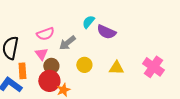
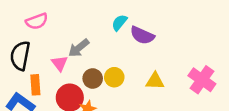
pink semicircle: (45, 34) -> (37, 21), moved
gray arrow: (67, 43) -> (79, 48), moved
brown circle: (51, 66) -> (93, 78), moved

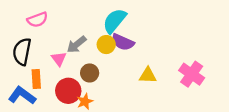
cyan semicircle: (119, 23) -> (114, 21), size x1.6
purple semicircle: (142, 35) -> (123, 42), moved
yellow circle: (114, 77) -> (106, 45), moved

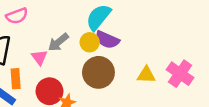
brown circle: (90, 73) -> (98, 72), moved, size x1.6
yellow triangle: (148, 75) -> (146, 75), moved

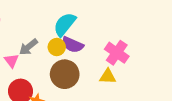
pink cross: (180, 74) -> (117, 53), moved

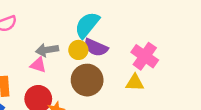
gray arrow: (28, 47) -> (47, 50), turned 30
pink triangle: (11, 61) -> (38, 65), moved, turned -35

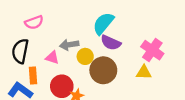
yellow circle: (78, 50) -> (85, 56), moved
pink triangle: (38, 65) -> (52, 58), moved

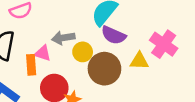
yellow triangle: (144, 72) -> (139, 61), moved
orange rectangle: (33, 76) -> (31, 65), moved

